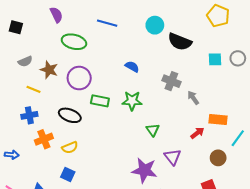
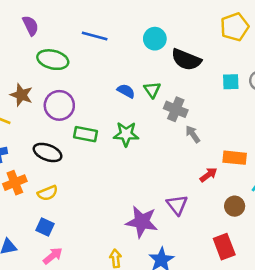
yellow pentagon: (218, 16) -> (235, 27), turned 30
gray arrow: (193, 98) -> (193, 134), moved
green triangle: (153, 130) -> (152, 90), moved

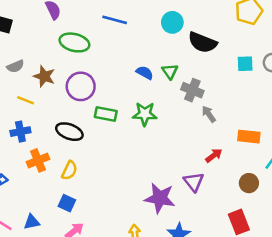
red arrow: (208, 175) -> (214, 155), moved
yellow semicircle: (48, 193) -> (69, 171), turned -42

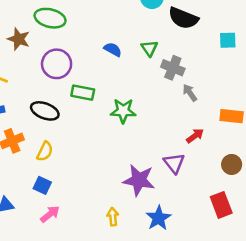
blue semicircle: (145, 73) -> (113, 49), moved
brown star: (44, 76) -> (19, 39), moved
green star: (145, 114) -> (123, 111), moved

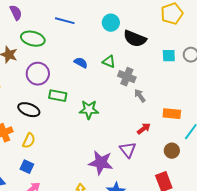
green triangle: (149, 48) -> (109, 62), turned -32

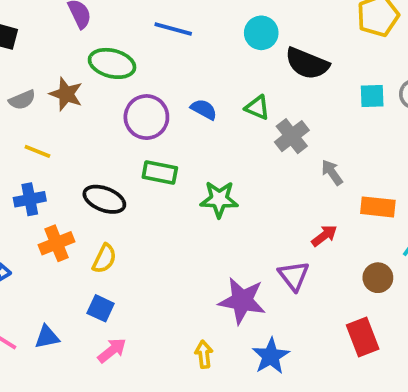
purple circle: (38, 74) -> (146, 117), moved
gray cross: (127, 77) -> (292, 136), turned 30
gray arrow: (140, 96) -> (332, 172), moved

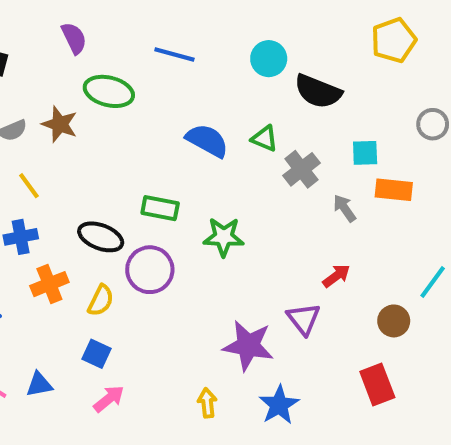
cyan square: (372, 96) -> (365, 153), moved
blue semicircle: (204, 109) -> (207, 141), size x1.5
purple circle: (146, 117) -> (150, 270), moved
yellow line: (37, 151) -> (29, 186), turned 32
orange rectangle: (378, 207) -> (394, 190), moved

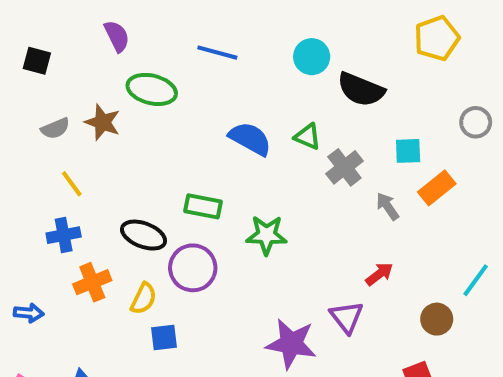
orange rectangle: (394, 190) -> (437, 188), turned -45
blue square: (97, 354) -> (164, 338), moved, turned -32

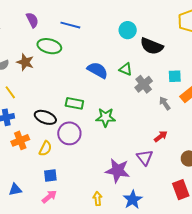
blue line: (217, 53) -> (70, 25), moved
blue square: (164, 338) -> (50, 176), moved

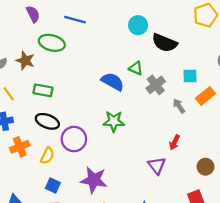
blue semicircle: (97, 70) -> (113, 82), moved
green rectangle: (74, 103) -> (43, 90), moved
red arrow: (161, 136) -> (175, 142), turned 152
purple star: (118, 171) -> (94, 180), moved
blue square: (50, 176) -> (53, 185), turned 32

